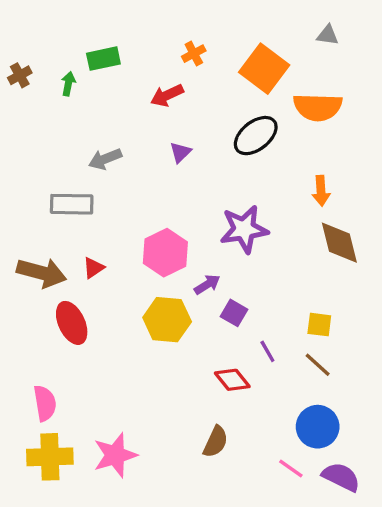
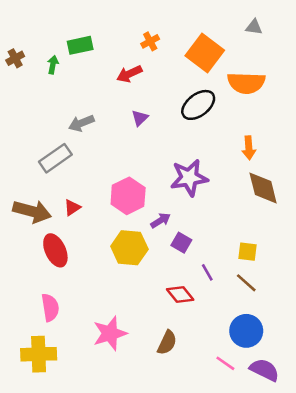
gray rectangle: (72, 204) -> (55, 158), turned -36
pink semicircle: (45, 403) -> (50, 307), moved
pink star: (115, 455) -> (110, 333), moved

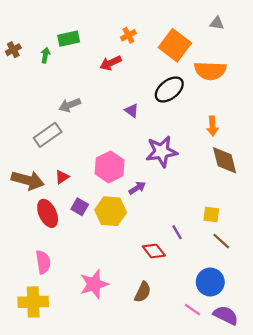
purple triangle: (140, 118) -> (132, 111), moved, turned -40
purple square: (181, 243) -> (80, 207), moved
brown line: (246, 283) -> (221, 241), moved

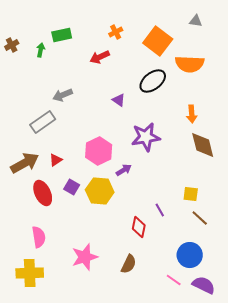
brown arrow: (28, 180) -> (25, 163), turned -44
red diamond: (154, 251) -> (139, 227), turned 50

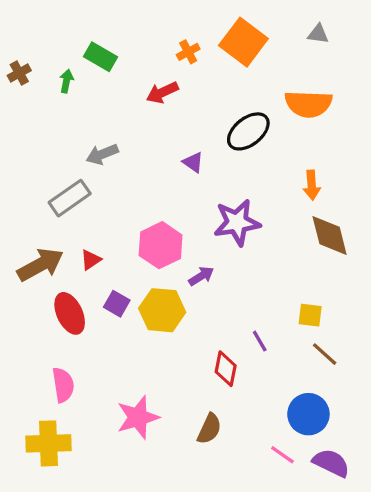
green rectangle: (62, 35) -> (100, 57), turned 42
orange square: (158, 41) -> (243, 42), moved

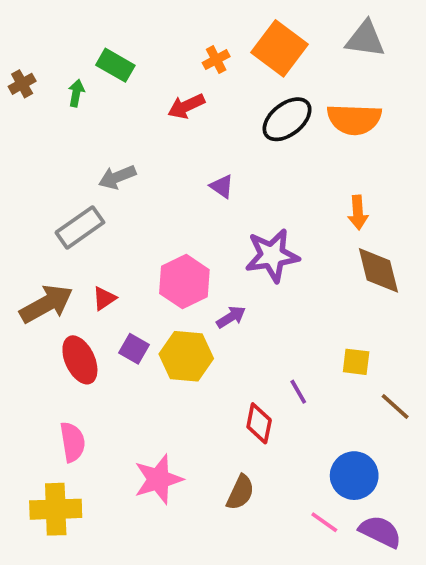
gray triangle: (318, 34) -> (365, 39), size x1.6
black ellipse: (248, 131) -> (287, 119), moved
brown line: (325, 354) -> (395, 407), moved

